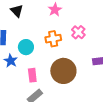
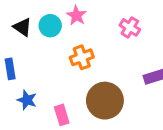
pink cross: (78, 32) -> (130, 27), moved
cyan circle: (26, 47) -> (50, 26), moved

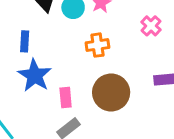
blue star: (27, 100) -> (35, 75), size x1.6

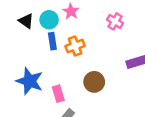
blue rectangle: (25, 41) -> (52, 41), moved
brown circle: (111, 92) -> (94, 82), size x0.7

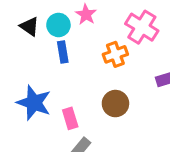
pink cross: (115, 21) -> (142, 27), size x1.5
orange cross: (75, 46) -> (115, 54), moved

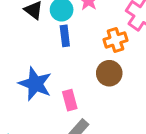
brown circle: (115, 104) -> (109, 73), moved

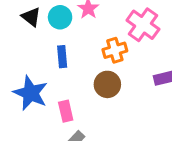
blue rectangle: (65, 36) -> (62, 57), moved

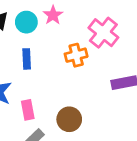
brown circle: (107, 84) -> (69, 119), moved

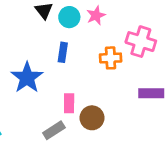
pink cross: (103, 33) -> (141, 42), turned -32
pink rectangle: (28, 110) -> (69, 103), moved

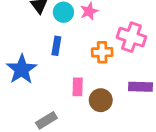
pink rectangle: (69, 103) -> (78, 87), moved
brown circle: (92, 118) -> (101, 100), moved

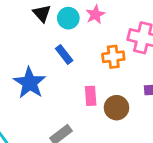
blue rectangle: (56, 46) -> (64, 54), turned -42

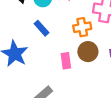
brown circle: (117, 108) -> (88, 52), moved

